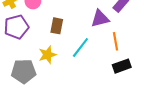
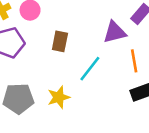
yellow star: (47, 55) -> (59, 97), moved

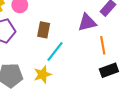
cyan line: (90, 69) -> (55, 52), moved

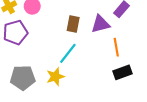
brown rectangle: (44, 30) -> (73, 24), moved

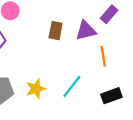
cyan line: (68, 53) -> (72, 86), moved
black rectangle: (123, 72) -> (111, 96), moved

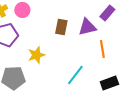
yellow star: (36, 89) -> (36, 55), moved

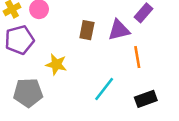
yellow star: (36, 55) -> (56, 64), turned 30

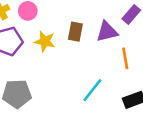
yellow star: (56, 64) -> (45, 41), moved

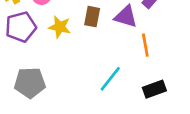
purple triangle: (107, 32) -> (126, 17), turned 30

